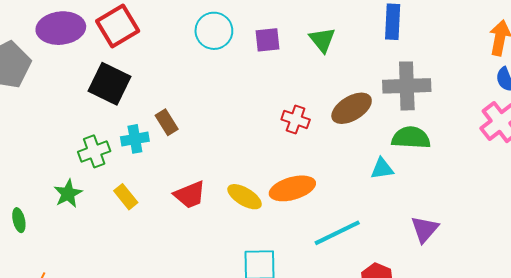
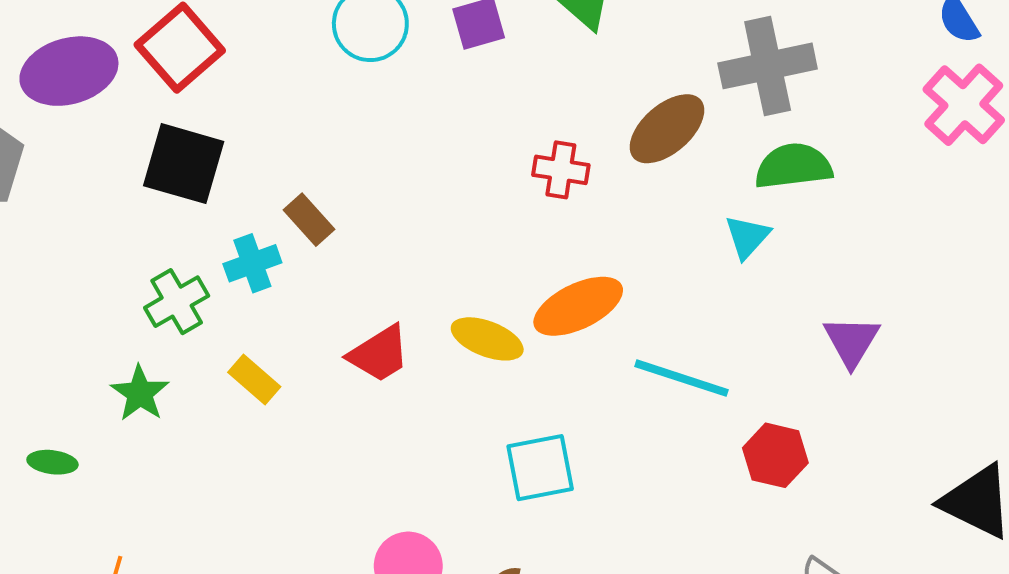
cyan triangle: (382, 169) -> (747, 237), turned -30
green ellipse: (19, 220) -> (52, 462), turned -60
cyan line: (337, 233) -> (681, 378), turned 54

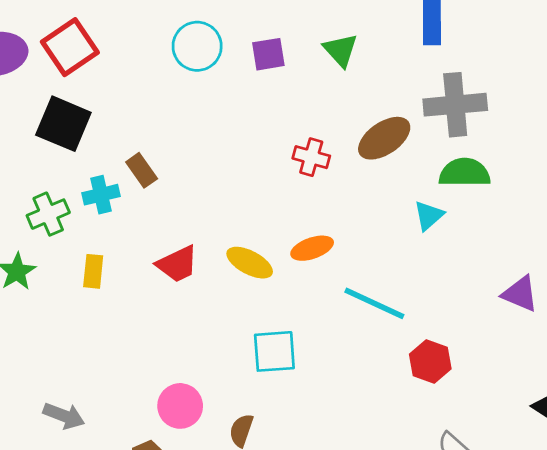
orange ellipse: (578, 306) -> (312, 248), size x0.7
purple triangle: (852, 341) -> (520, 294), moved, turned -45
yellow rectangle: (254, 379) -> (93, 271), turned 48

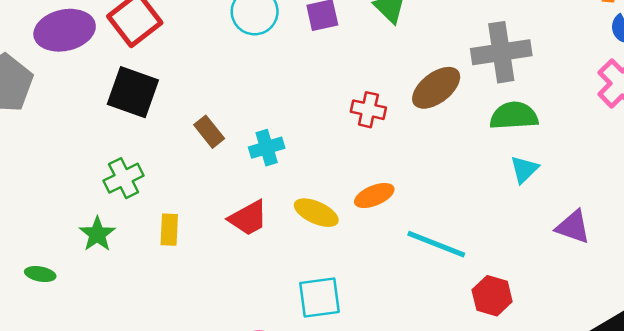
cyan cross: (101, 195) -> (267, 148), moved
cyan triangle: (429, 216) -> (524, 169), moved
cyan square: (274, 351) -> (319, 297), moved

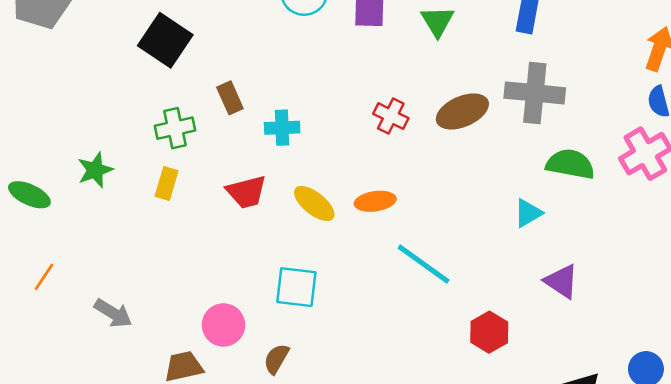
green semicircle: (514, 116) -> (570, 164), moved
green cross: (124, 178) -> (175, 128), moved
green ellipse: (40, 274) -> (29, 195), size x1.4
red hexagon: (492, 296) -> (489, 332), moved

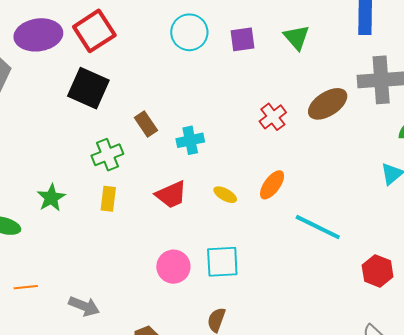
red cross: (391, 116) -> (273, 117), turned 36
orange ellipse: (375, 201) -> (272, 185), turned -36
yellow ellipse: (314, 204) -> (225, 195), size x0.7
orange line: (44, 277) -> (26, 287), turned 60
pink circle: (224, 325) -> (173, 267), moved

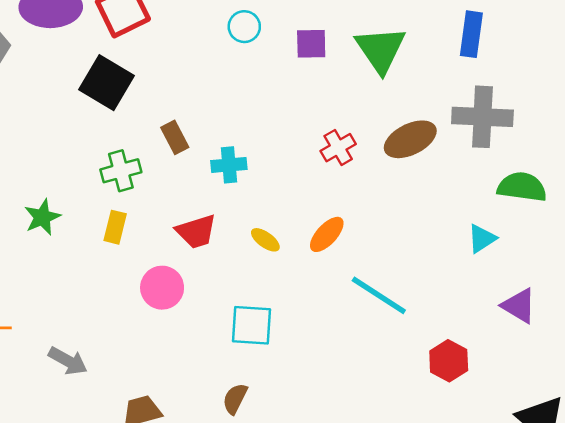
cyan circle: (189, 32) -> (244, 27), size x0.7
green triangle: (296, 37) -> (381, 50), size x1.5
pink circle: (173, 267) -> (162, 288), moved

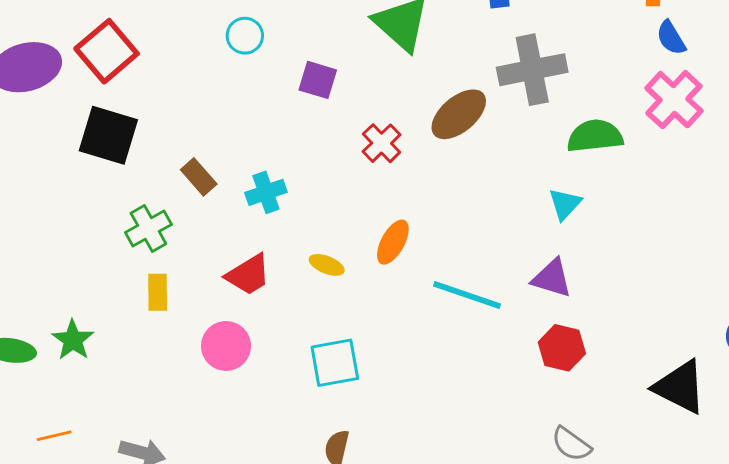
purple square: (311, 44) -> (318, 80), moved, turned 32
green star: (42, 217) -> (73, 340), moved
purple triangle: (519, 306) -> (552, 278), moved

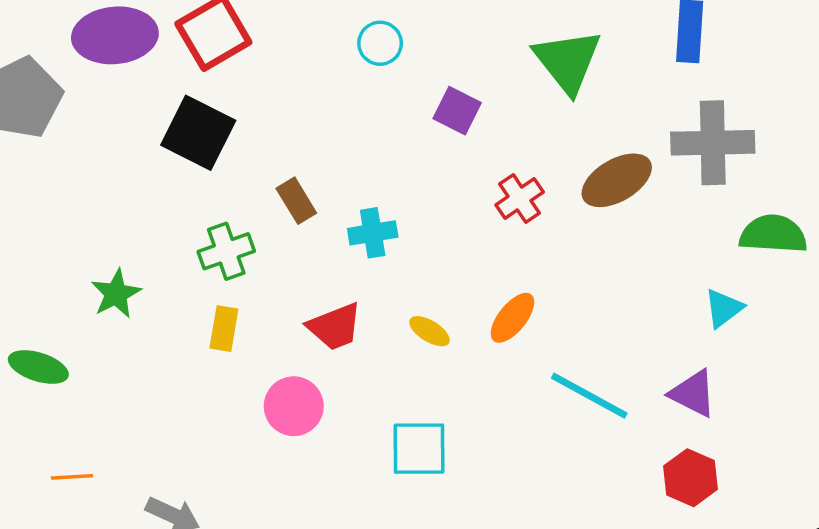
green star: (73, 340) -> (116, 294), moved

